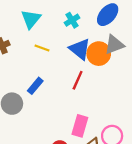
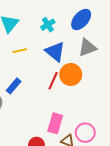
yellow line: (42, 48) -> (20, 51), turned -32
orange circle: (99, 54) -> (71, 74), moved

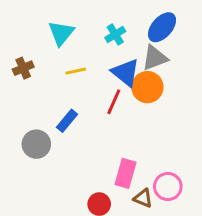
gray triangle: (87, 47) -> (155, 58), moved
orange circle: (71, 74) -> (147, 87), moved
red line: (53, 81) -> (114, 102), moved

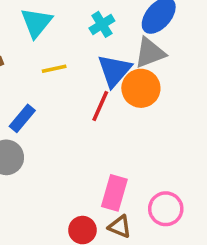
blue triangle: (125, 73) -> (114, 71), turned 32
blue rectangle: (67, 121) -> (22, 118), moved
brown triangle: (143, 198) -> (120, 227), moved

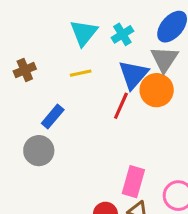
cyan triangle: (36, 23) -> (84, 33), moved
gray triangle: (150, 53) -> (164, 59), turned -36

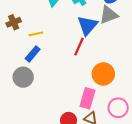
gray triangle: (164, 59) -> (109, 15), turned 36
yellow line: (81, 73) -> (36, 34), moved
orange circle: (157, 90) -> (103, 74), moved

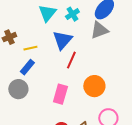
blue triangle: (87, 25) -> (62, 40), moved
pink rectangle: (87, 98) -> (60, 94), moved

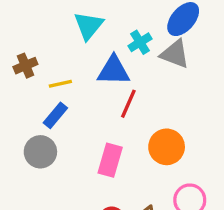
cyan cross: (72, 14) -> (140, 42), moved
gray triangle: (99, 30) -> (175, 54), turned 42
blue triangle: (62, 40) -> (113, 70), turned 50

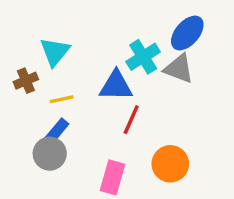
cyan triangle: (89, 26) -> (55, 52), moved
cyan cross: (140, 42) -> (143, 57), size x1.4
gray circle: (40, 152) -> (50, 154), moved

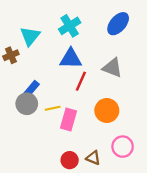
cyan cross: (143, 57) -> (70, 26), moved
gray triangle: (179, 69) -> (112, 68), moved
yellow line: (62, 99) -> (53, 108), moved

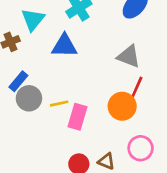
blue triangle: (71, 59) -> (64, 46), moved
red line: (81, 81) -> (137, 88), moved
blue rectangle: (31, 89) -> (18, 81), moved

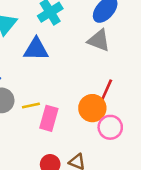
gray triangle: (129, 56) -> (99, 40), moved
pink circle: (141, 148) -> (110, 127), moved

